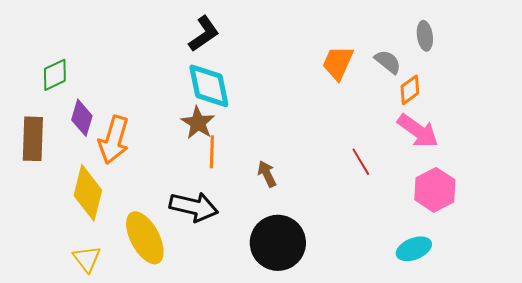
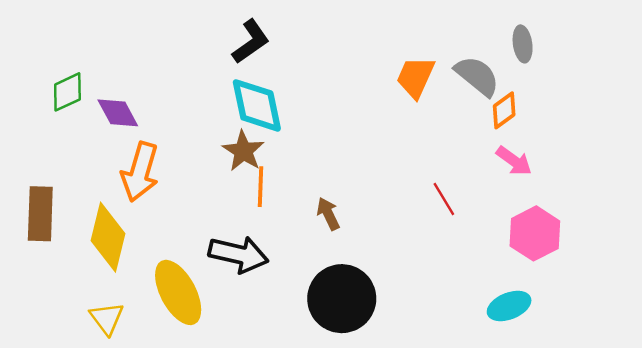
gray semicircle: (388, 62) -> (477, 76), size x1.4
purple diamond: (82, 118) -> (118, 113), moved, turned -45
pink arrow: (418, 131) -> (514, 161), size x0.7
brown rectangle: (33, 139) -> (40, 214), moved

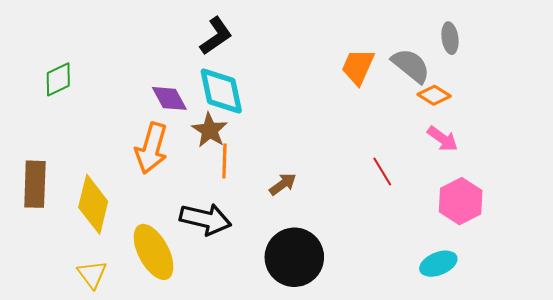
orange diamond: (504, 110) -> (434, 95), turned 68
purple diamond: (118, 113) -> (169, 98), moved
orange arrow: (140, 172) -> (151, 148), moved
brown arrow: (328, 214) -> (283, 184), turned 80

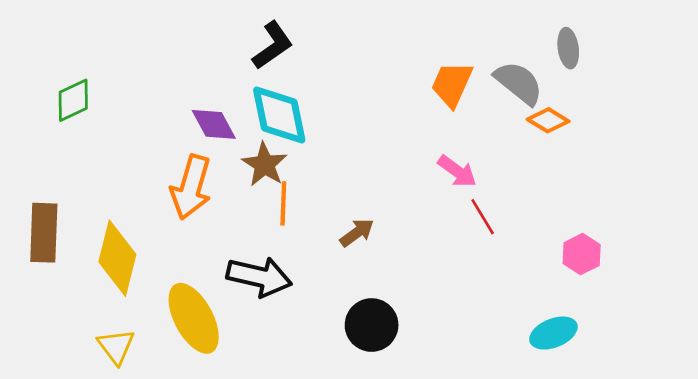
pink arrow: (443, 139) -> (457, 171), moved
pink hexagon: (461, 201) -> (582, 254), size x0.7
black circle: (294, 257) -> (372, 325), size x0.7

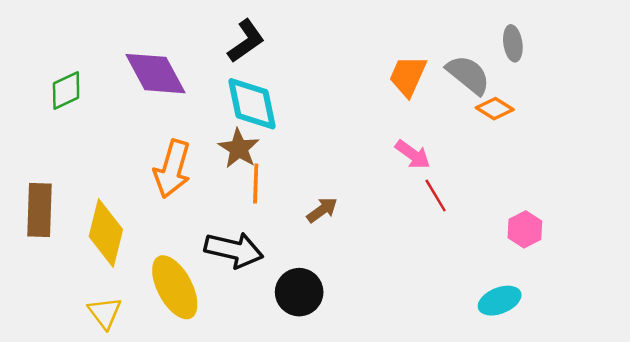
purple diamond: (214, 124) -> (155, 74), moved, size x1.5
black circle: (372, 325) -> (299, 292), moved

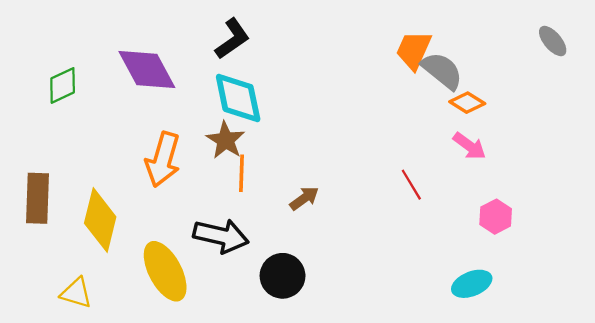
gray ellipse: (513, 43) -> (553, 41), moved, turned -32
orange trapezoid: (408, 76) -> (414, 50), moved
pink arrow: (413, 154) -> (469, 146), moved
yellow triangle: (105, 313) -> (76, 293), moved, turned -36

